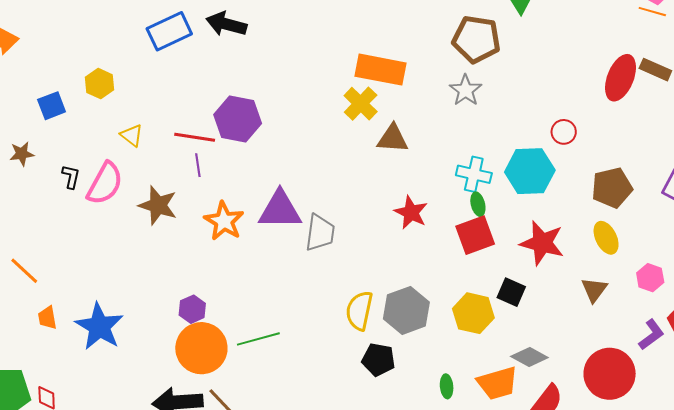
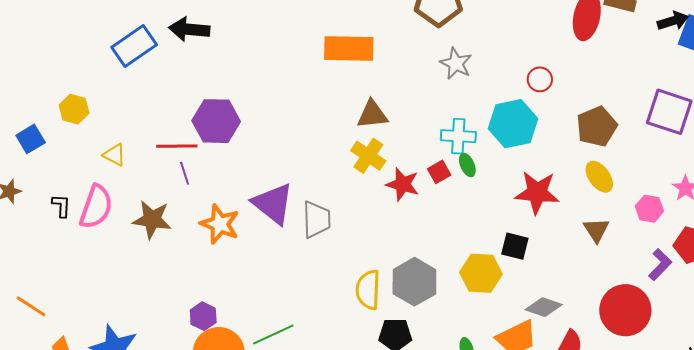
gray star: (466, 90) -> (456, 63), moved
yellow cross: (361, 104) -> (368, 156), moved
purple triangle: (280, 210) -> (273, 204), turned 48
red square: (475, 235) -> (439, 172), moved, size x0.6

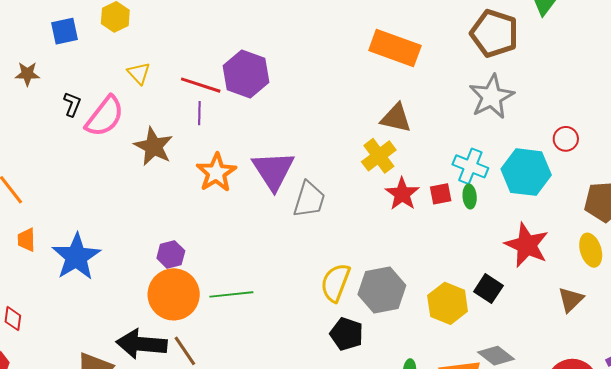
gray star: (456, 63) -> (491, 97), size x1.4

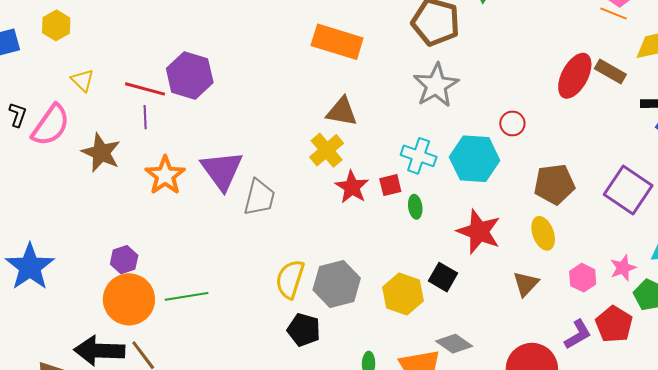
green ellipse: (470, 197) -> (415, 207), moved

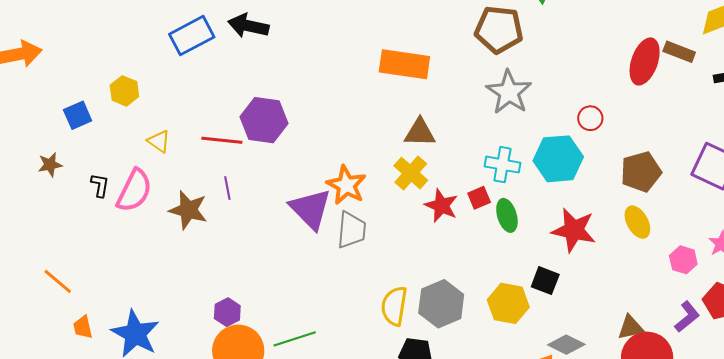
purple line: (145, 117) -> (227, 188), moved
orange star: (165, 175) -> (346, 185), moved
green ellipse: (415, 207) -> (507, 215), size x1.4
brown triangle: (526, 284) -> (631, 327), moved, turned 44

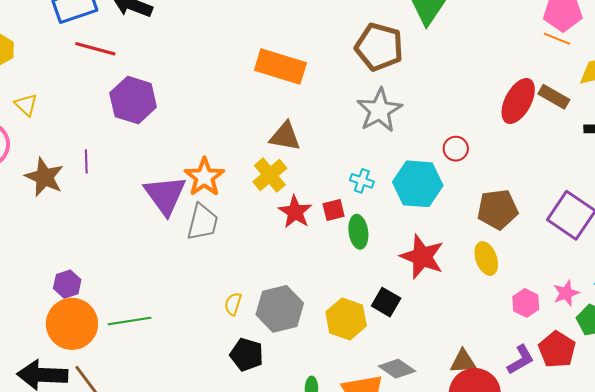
red line: (222, 140) -> (95, 49), moved
cyan cross: (502, 165) -> (362, 181), size x0.7
yellow semicircle: (394, 306) -> (233, 304), size x0.6

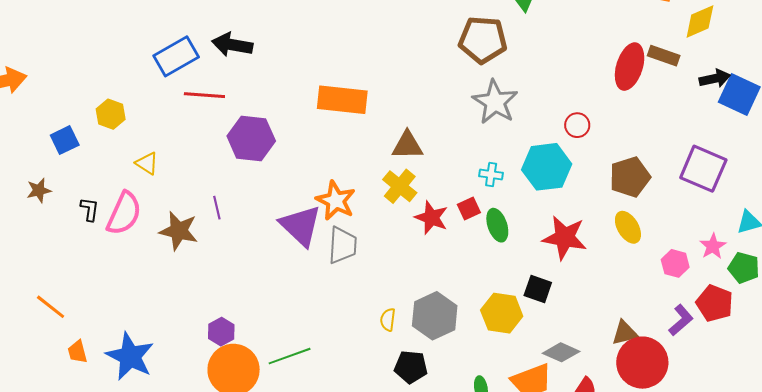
orange rectangle: (280, 67) -> (342, 100), moved

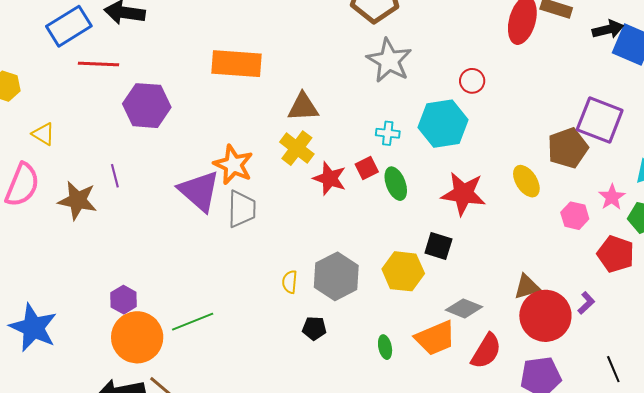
brown pentagon: (630, 177) -> (568, 148), moved
purple L-shape: (681, 320) -> (586, 303), moved, size x0.7
black pentagon: (411, 367) -> (314, 328), size x0.7

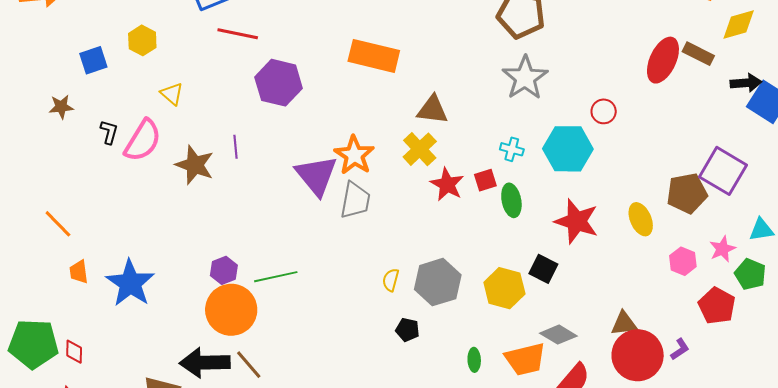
green line: (193, 322) -> (276, 277), moved

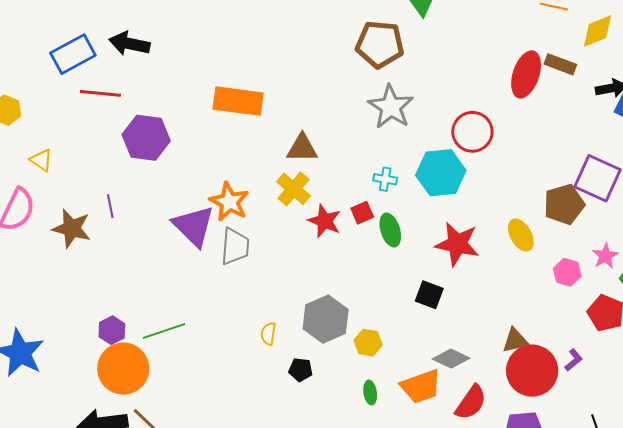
red circle: (604, 111) -> (472, 132), size x1.6
yellow semicircle: (391, 280) -> (268, 334), moved
yellow hexagon: (504, 288) -> (368, 343), moved, size x0.7

